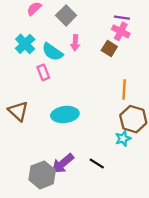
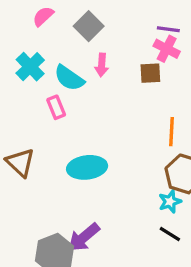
brown square: (109, 48) -> (150, 73), turned -35
black line: (97, 163) -> (170, 234), moved

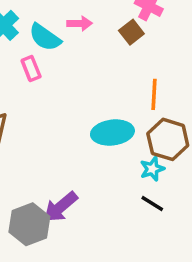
pink arrow: (102, 65) -> (80, 23), turned -95
brown square: (150, 73) -> (131, 32), turned -35
cyan ellipse: (87, 167) -> (112, 133), moved

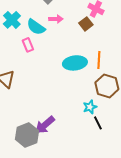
cyan ellipse: (112, 133) -> (75, 63), moved
cyan star: (152, 169) -> (90, 107), moved
black line: (152, 203) -> (98, 123), turned 32

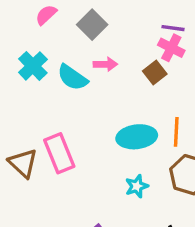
pink rectangle: (28, 45) -> (59, 153), moved, size x1.6
cyan star: (90, 107) -> (137, 186), moved

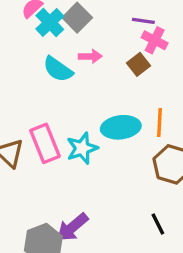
purple line: (173, 28) -> (143, 21), moved
cyan cross: (33, 66) -> (50, 22), moved
cyan star: (137, 186) -> (82, 148), moved, size x1.4

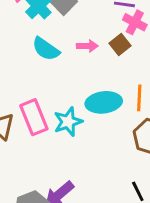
pink arrow: (90, 56) -> (87, 46), moved

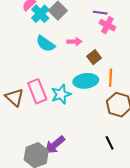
brown square: (120, 45) -> (94, 57), moved

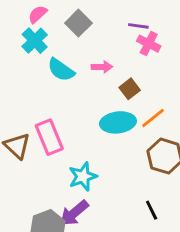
cyan cross: (40, 14) -> (35, 41), moved
orange line: (111, 78) -> (153, 118), turned 48
cyan star: (61, 94) -> (83, 177), moved

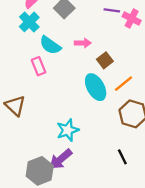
pink cross: (149, 44) -> (132, 18), moved
cyan ellipse: (118, 122) -> (96, 87), turned 68
pink rectangle: (49, 137) -> (39, 66), moved, size x0.7

